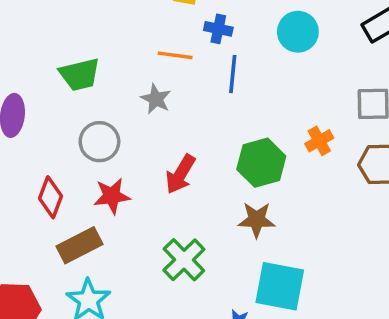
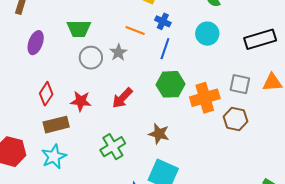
orange cross: (319, 141) -> (205, 98), size x1.8
gray circle: (99, 142) -> (91, 58), moved
green hexagon: (261, 163) -> (171, 84), moved

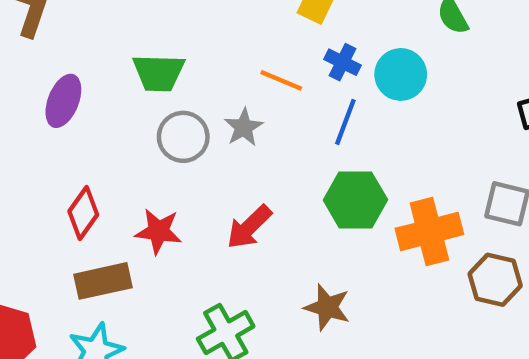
cyan circle: (207, 34) -> (401, 74), moved

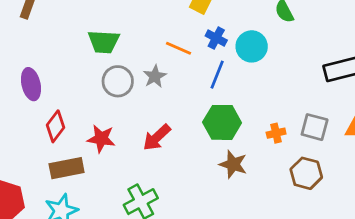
purple ellipse: (63, 101) -> (31, 84), moved, turned -36
orange cross: (429, 231) -> (276, 133), moved, size x0.5
brown star: (327, 307) -> (233, 164), moved

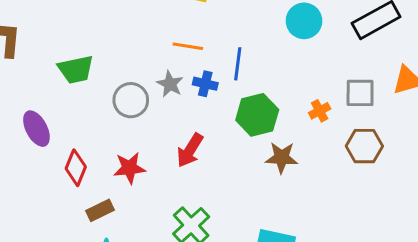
blue cross: (216, 38) -> (205, 84), moved
green trapezoid: (104, 42) -> (76, 69), moved
cyan circle: (252, 46) -> (304, 21), moved
brown rectangle: (67, 168) -> (100, 210), size x0.7

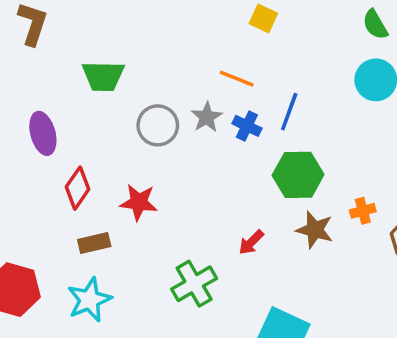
orange cross: (320, 111) -> (363, 211), moved
red arrow: (190, 150) -> (251, 242), moved, size x0.7

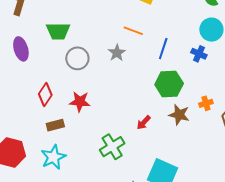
gray circle: (158, 125) -> (77, 58), moved
blue cross: (247, 126) -> (199, 54), moved
purple ellipse: (43, 133) -> (21, 49), moved

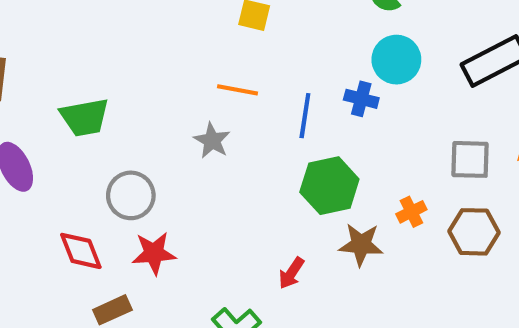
blue cross: (199, 54) -> (361, 99), moved
gray circle: (77, 58) -> (131, 195), moved
red diamond: (45, 94) -> (81, 251), turned -45

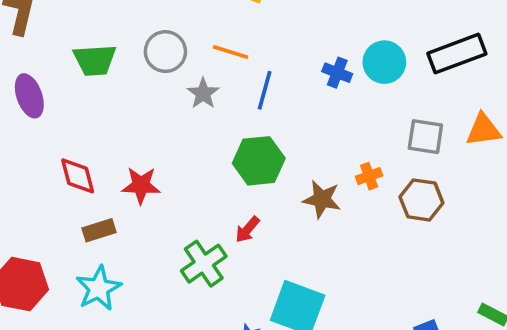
cyan circle: (396, 60) -> (384, 62), moved
blue line: (305, 116) -> (265, 90), moved
green hexagon: (329, 186) -> (259, 161), moved
gray circle: (131, 195) -> (165, 52), moved
red arrow: (291, 273) -> (247, 230), moved

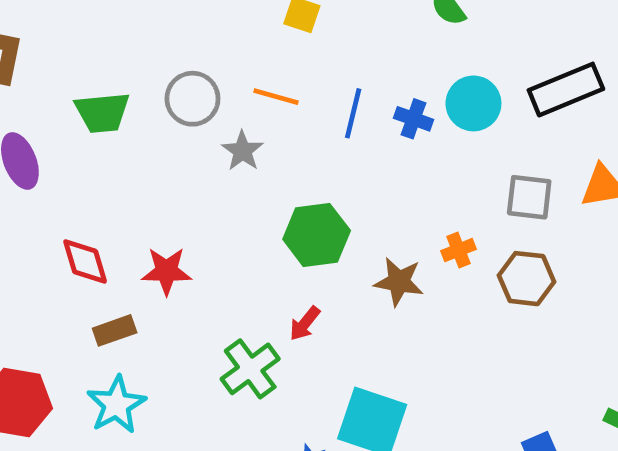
blue line: (265, 90) -> (353, 113), moved

